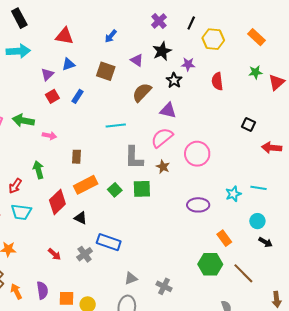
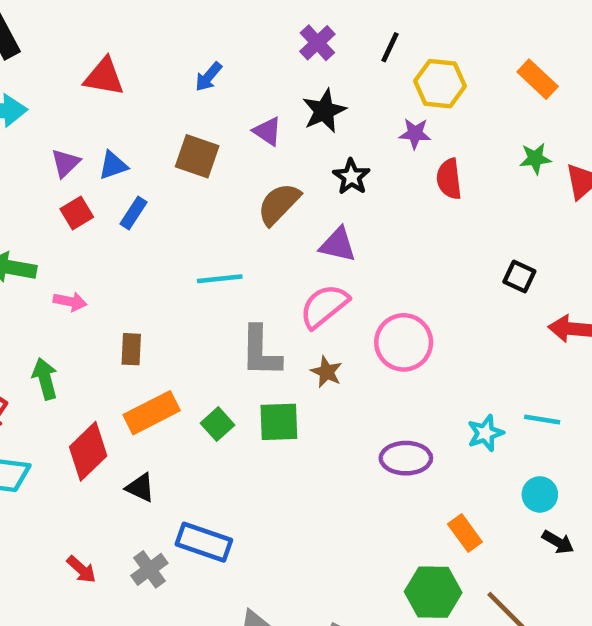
blue triangle: (69, 64) -> (113, 165), moved
purple star: (188, 64) -> (415, 134), moved

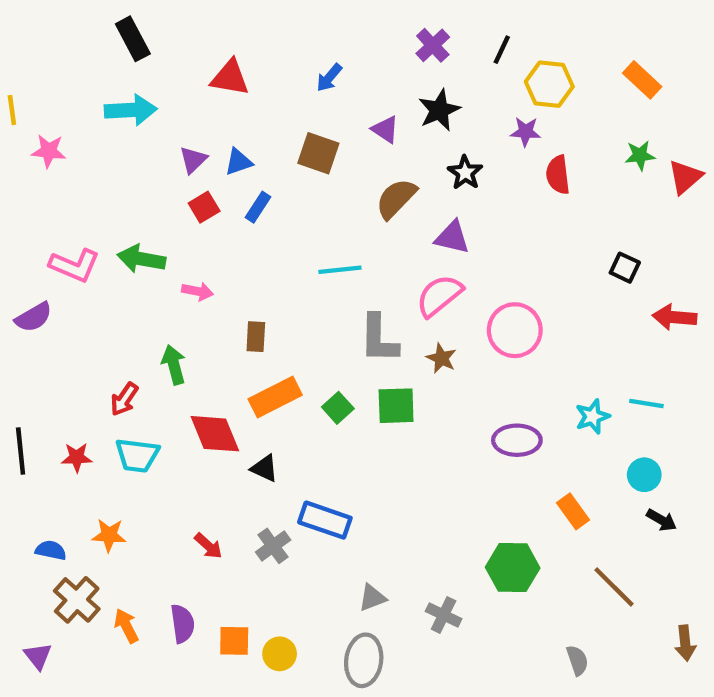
red diamond: (88, 451) -> (215, 434), turned -68
green hexagon: (433, 592) -> (513, 568), moved

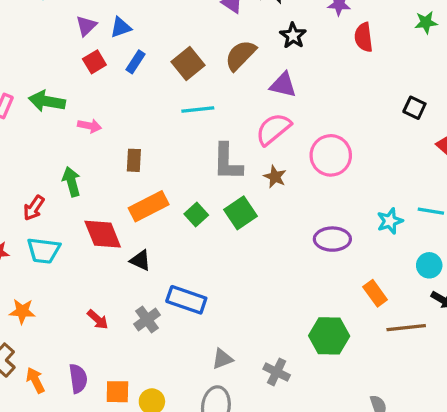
brown square: (318, 153) -> (188, 63), moved, turned 32
green square: (396, 406) -> (240, 213), turned -32
brown line: (614, 587) -> (406, 328), moved, turned -51

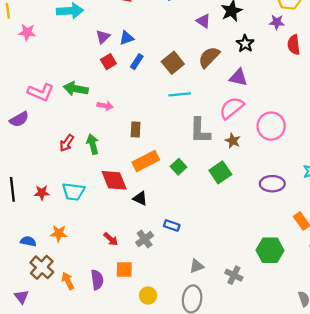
red arrow: (34, 208) -> (67, 143), moved
green square: (240, 213) -> (220, 172), moved
blue rectangle: (186, 300) -> (172, 225), size x0.6
orange square: (117, 392) -> (124, 270), moved

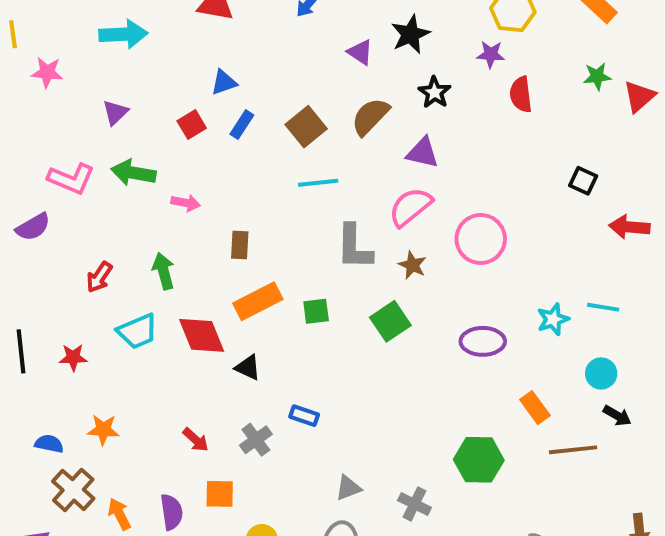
purple triangle: (103, 37) -> (115, 113), moved
red arrow: (67, 143) -> (99, 277), moved
green square: (178, 167) -> (316, 311), turned 35
cyan trapezoid: (73, 192) -> (137, 331), moved, turned -30

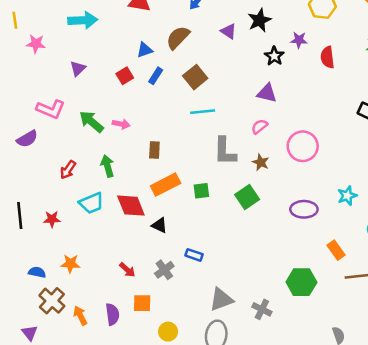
purple star: (491, 54) -> (299, 40), moved
brown semicircle: (370, 117) -> (178, 38), moved
green arrow: (133, 173) -> (91, 122), moved, turned 30
pink semicircle: (410, 207) -> (259, 126), size x0.6
gray triangle: (348, 488) -> (221, 299), size x1.5

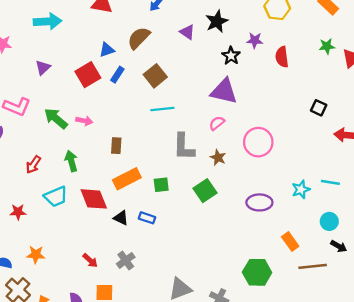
red square: (125, 76) -> (88, 75), size x1.5
purple triangle: (267, 93) -> (224, 91), size x1.4
blue rectangle: (194, 255) -> (147, 218), moved

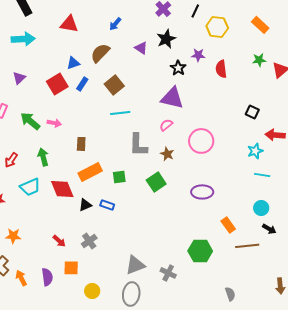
cyan star: (301, 189) -> (255, 151), moved
black triangle: (121, 218) -> (85, 205), turned -48

